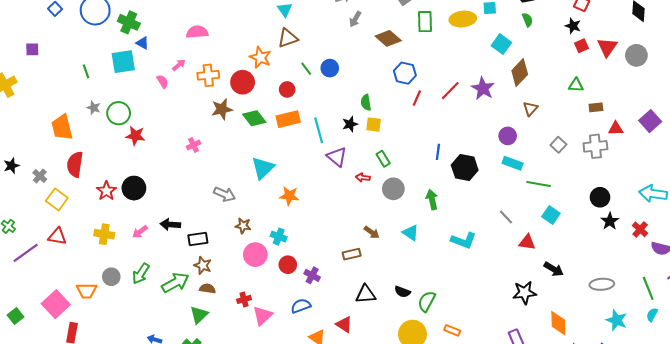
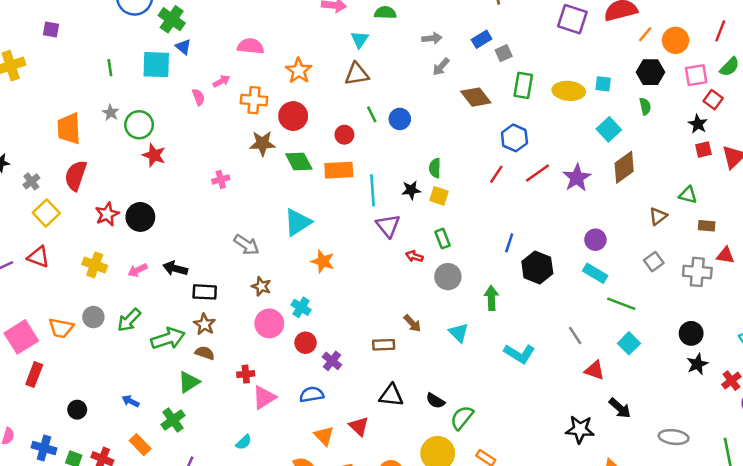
orange star: (260, 57) -> (299, 71), moved
blue hexagon: (405, 73) -> (514, 138), moved
brown triangle: (530, 109) -> (658, 216), moved

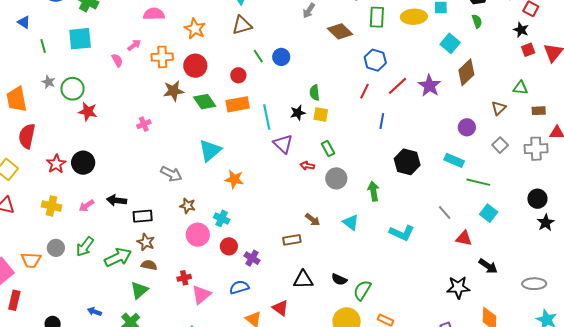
blue triangle: (183, 47) -> (24, 22), moved
purple circle: (595, 240) -> (467, 127), moved
blue line: (509, 243) -> (382, 121), moved

